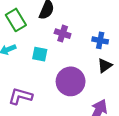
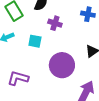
blue cross: (100, 40) -> (88, 14), moved

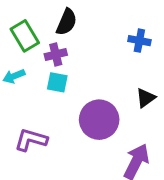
purple cross: (55, 23) -> (56, 55), moved, turned -32

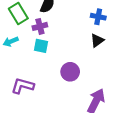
black triangle: (146, 98) -> (97, 40), moved
purple circle: (99, 120) -> (70, 72), size x0.7

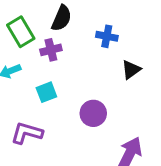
blue cross: (98, 17) -> (107, 36), moved
cyan square: (41, 46) -> (46, 92), moved, turned -32

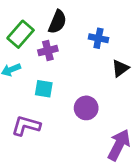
green rectangle: (21, 32) -> (21, 34), turned 72
cyan square: (46, 92) -> (44, 89), turned 30

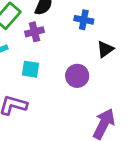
purple circle: (86, 108) -> (77, 76), moved

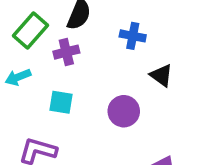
black triangle: (105, 49) -> (161, 75), turned -48

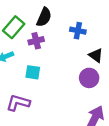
purple circle: (124, 111) -> (89, 78), moved

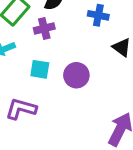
purple circle: (89, 78) -> (76, 75), moved

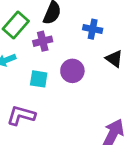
purple circle: (76, 75) -> (72, 71), moved

